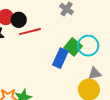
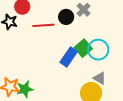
black circle: (19, 20) -> (66, 17), moved
gray triangle: (95, 73) -> (100, 78), turned 32

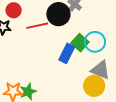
black circle: (66, 17) -> (58, 14), size x1.5
gray triangle: (100, 78) -> (100, 70), size x1.5

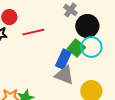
black circle: (58, 14) -> (87, 26), moved
gray triangle: (100, 70) -> (64, 75), moved

